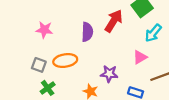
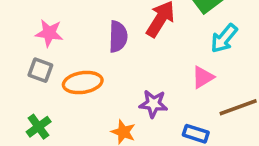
gray square: (39, 65) -> (40, 70), moved
green cross: (48, 88) -> (39, 127), moved

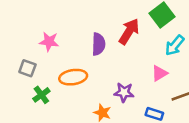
gray square: (40, 70) -> (27, 68), moved
green cross: (39, 127) -> (41, 95), moved

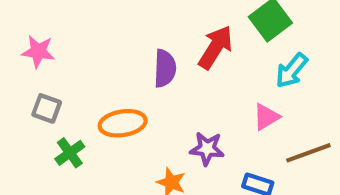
pink star: (49, 42) -> (38, 51), moved

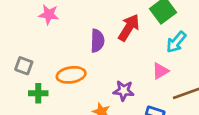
pink star: (38, 51) -> (49, 14), moved
green cross: (70, 153) -> (38, 93), turned 36

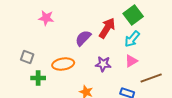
purple semicircle: (97, 41) -> (83, 38), turned -138
cyan arrow: (176, 42) -> (132, 39), moved
purple star: (124, 91) -> (103, 64), moved

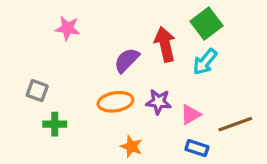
red arrow: (107, 28) -> (165, 44), turned -45
pink triangle: (131, 61) -> (191, 115), moved
orange ellipse: (63, 64) -> (115, 102), moved

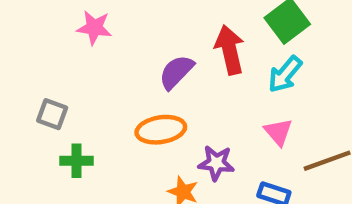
purple star: (159, 102) -> (216, 163), moved
pink triangle: (191, 115) -> (278, 132), moved, turned -40

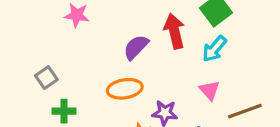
gray square: (52, 114) -> (46, 78), turned 35

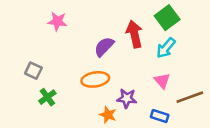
gray square: (46, 78) -> (33, 71), turned -30
green cross: (64, 111) -> (47, 97), turned -36

